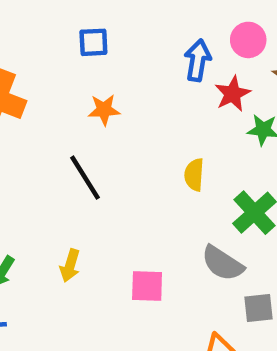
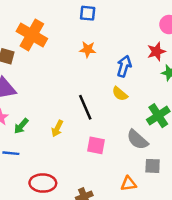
blue arrow: (198, 60) -> (124, 66), moved
yellow semicircle: (194, 175) -> (120, 94), moved, turned -63
black line: (85, 178) -> (85, 107), moved

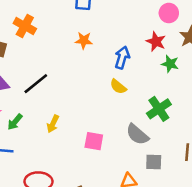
orange cross: (32, 35) -> (25, 26), size x0.7
red star: (156, 51) -> (156, 42), turned -30
black line: (85, 107) -> (36, 84), moved, turned 75

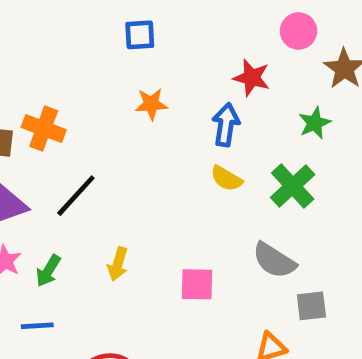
orange cross: (25, 26) -> (44, 129), moved
red star: (156, 42) -> (252, 78), moved
green star: (170, 64) -> (315, 123), turned -30
green cross: (159, 109) -> (293, 186), moved

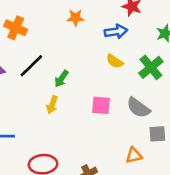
blue arrow: (226, 125) -> (116, 32), turned 70
green arrow: (48, 271) -> (61, 79), moved
pink square: (197, 284) -> (101, 105), moved

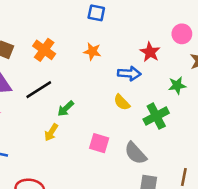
orange cross: (16, 28) -> (44, 50), moved

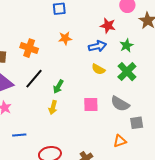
green star: (177, 85) -> (127, 45), moved

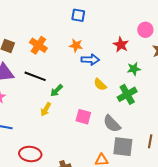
blue arrow: (97, 46) -> (90, 60), moved
black line: (34, 79) -> (35, 76), turned 55
gray square: (137, 123) -> (123, 147), size x1.5

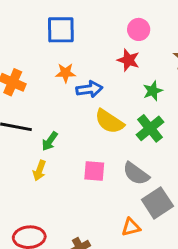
blue square: (78, 15) -> (61, 30), size x1.5
pink circle: (145, 30) -> (139, 29), moved
yellow semicircle: (100, 84) -> (109, 121), size x1.5
gray square: (123, 147) -> (157, 203), turned -30

